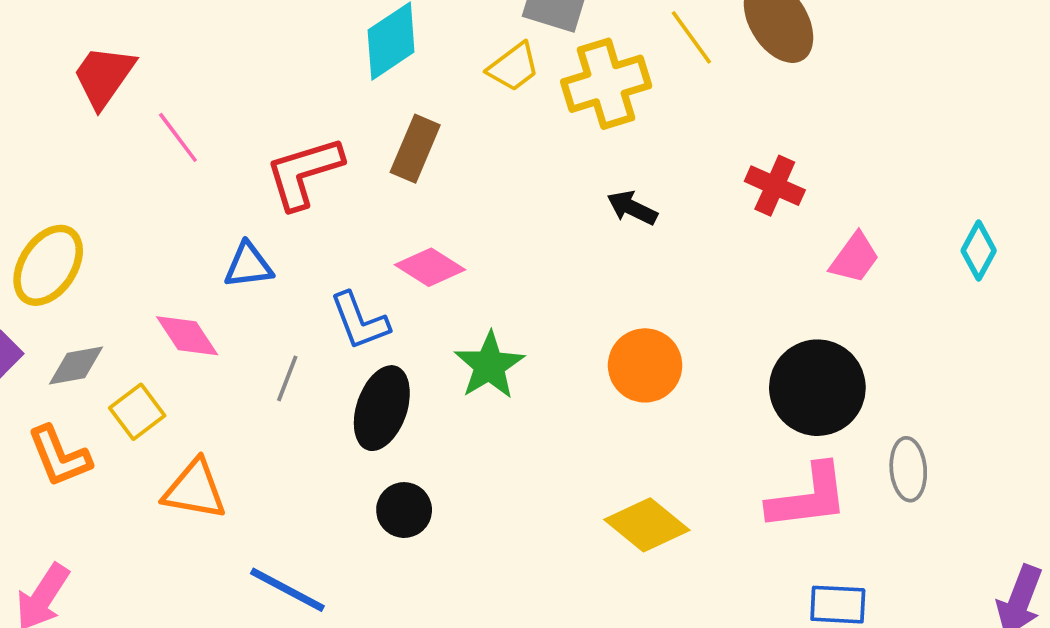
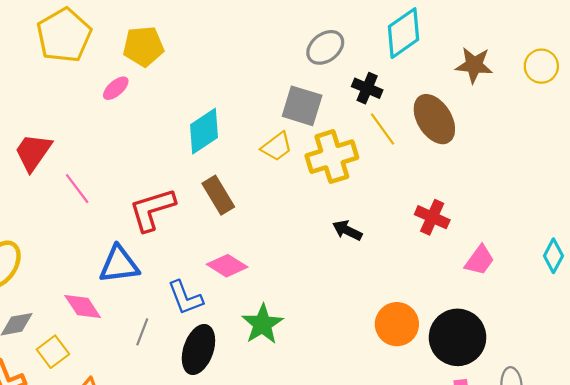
brown rectangle: (415, 149) -> (218, 195), turned -54
blue triangle: (248, 265) -> (119, 265), size x1.4
orange circle: (645, 365) -> (397, 324), moved

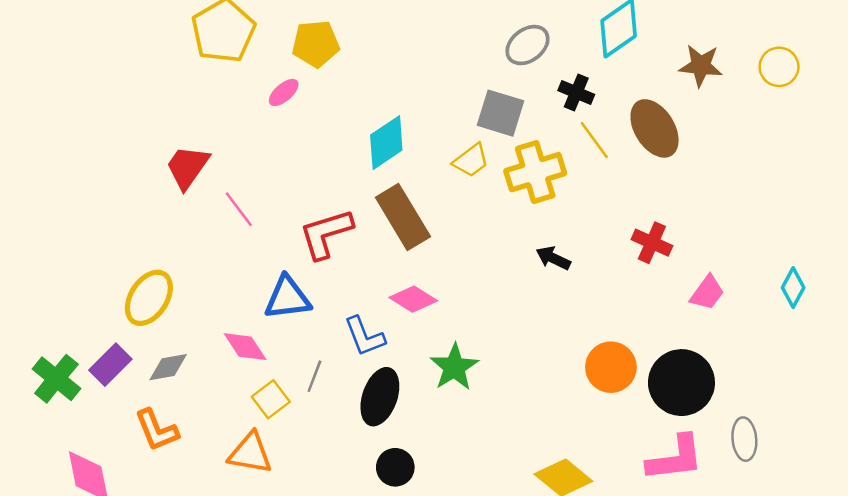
brown rectangle: (218, 195) -> (403, 217), size x1.4
yellow square: (53, 352) -> (271, 399), moved

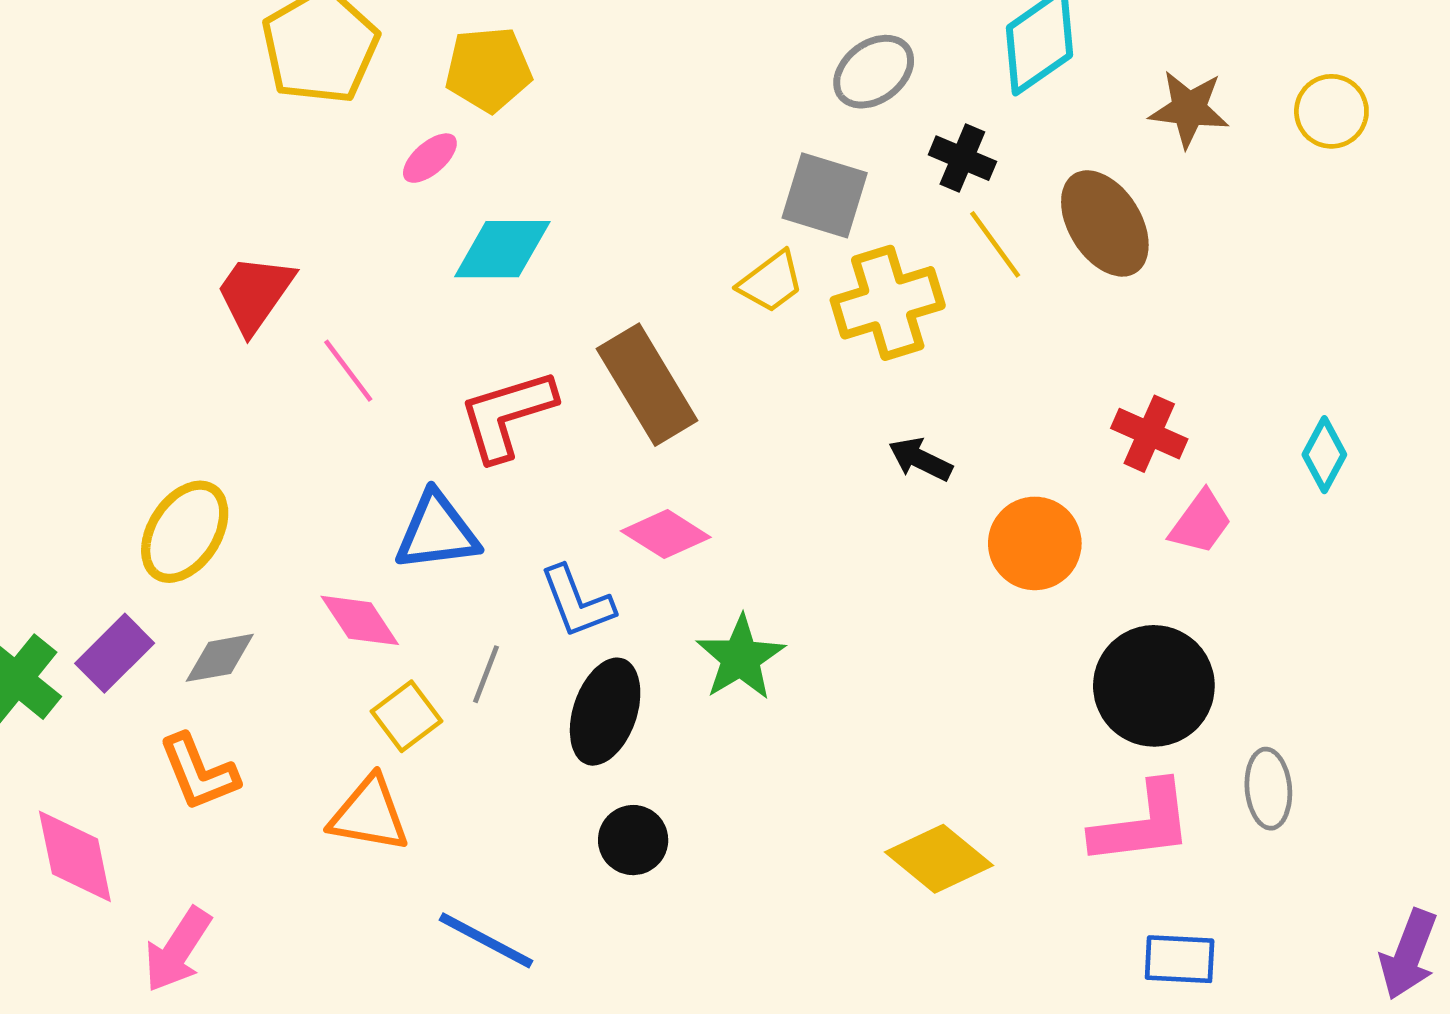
cyan diamond: (386, 143) -> (502, 249), moved, turned 34
red cross: (652, 243) -> (1149, 434), moved
cyan diamond: (793, 288) -> (1324, 455), moved
orange circle: (611, 367) -> (1035, 543), moved

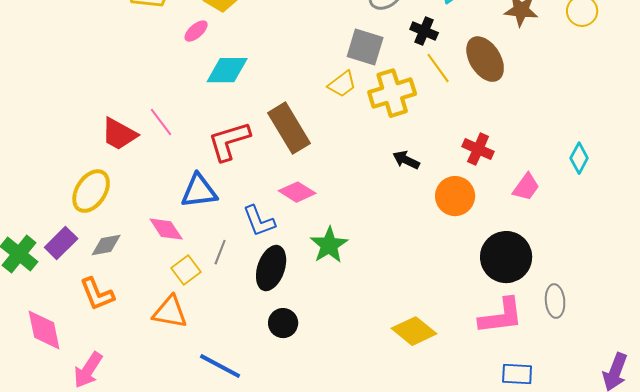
red trapezoid: (255, 294) -> (119, 134), moved, turned -96
red cross: (1149, 434) -> (478, 149), moved

